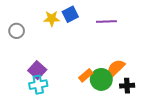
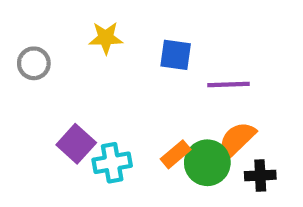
blue square: (70, 14) -> (176, 55), moved, turned 35
purple line: (106, 22) -> (228, 84), moved
cyan cross: (38, 85) -> (112, 163), moved

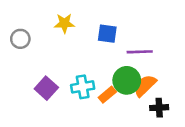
cyan cross: (112, 163) -> (83, 87), moved
green circle: (207, 163) -> (127, 80), moved

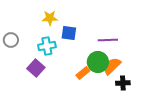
blue square: (107, 34) -> (69, 33), moved
gray circle: (20, 39) -> (11, 40), moved
cyan cross: (83, 87) -> (47, 46), moved

